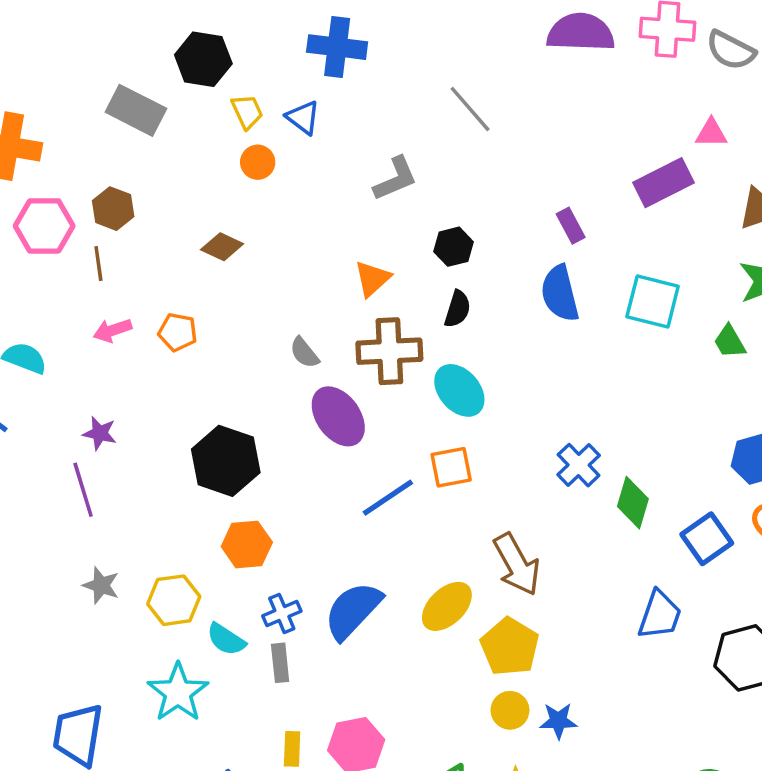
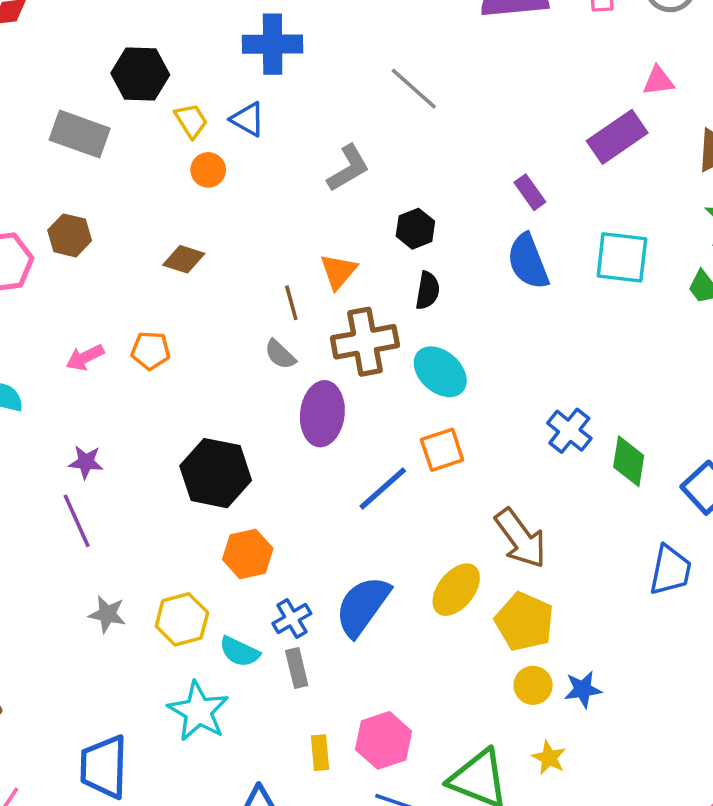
brown line: (98, 264) -> (291, 303), moved
purple ellipse: (338, 416) -> (322, 414), turned 50

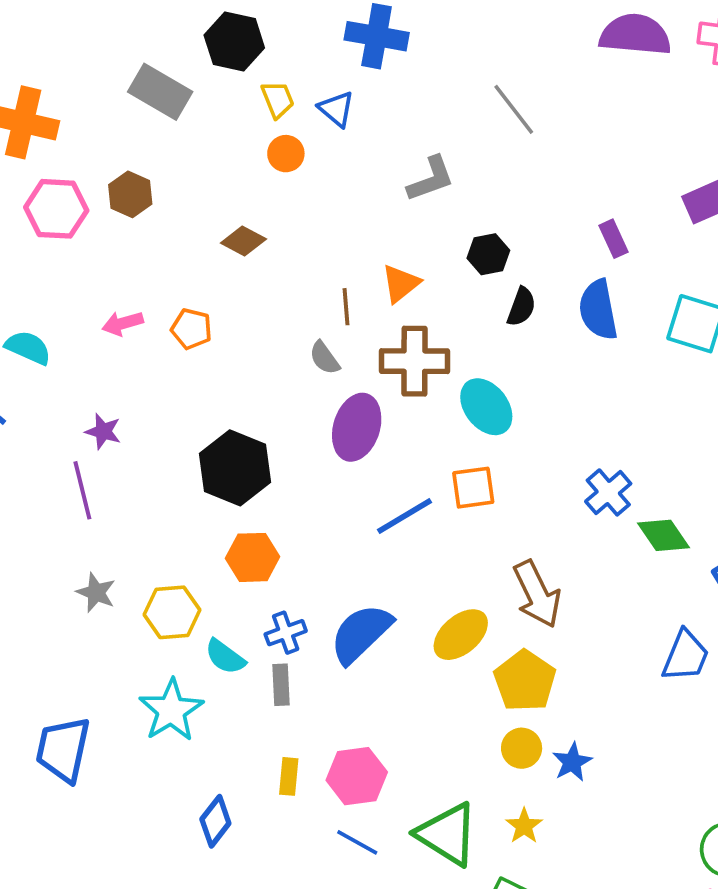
black semicircle: (428, 291) -> (521, 307), moved
green diamond: (629, 461) -> (664, 535), turned -54
blue star: (583, 689) -> (572, 762), turned -30

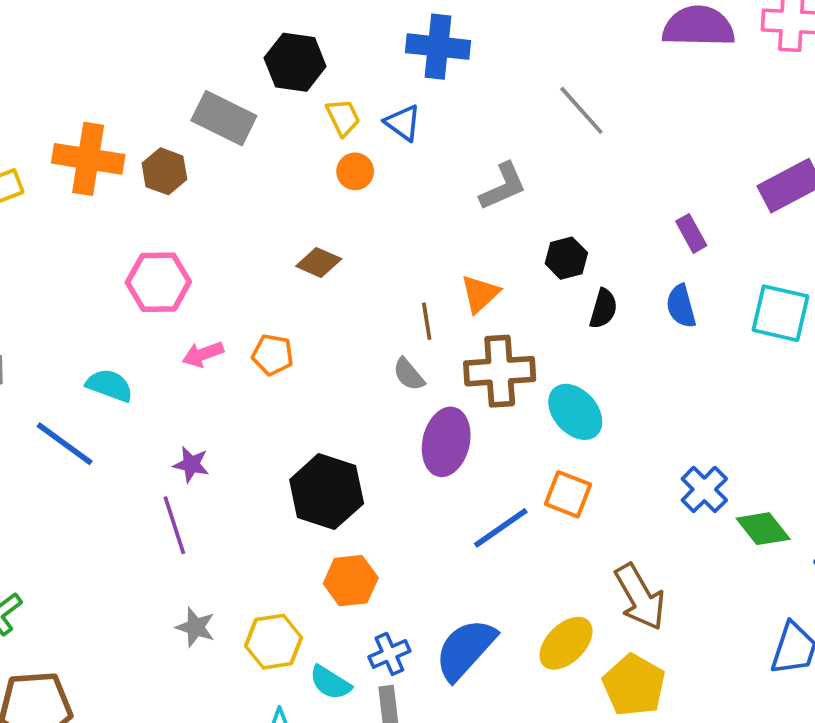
brown hexagon: (130, 194) -> (164, 171), moved
pink hexagon: (56, 209) -> (158, 282), moved
blue semicircle: (598, 310) -> (681, 306), size x0.7
orange square: (473, 488) -> (568, 494), turned 33

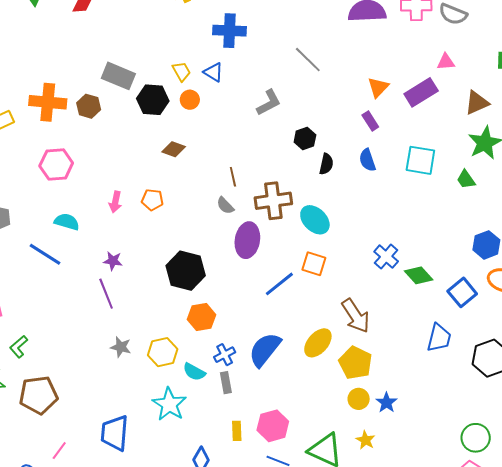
black hexagon: (295, 62) -> (153, 100), moved
pink hexagon: (158, 282) -> (56, 164), moved
orange triangle: (480, 294) -> (378, 87), moved
pink arrow: (203, 354) -> (115, 202), turned -55

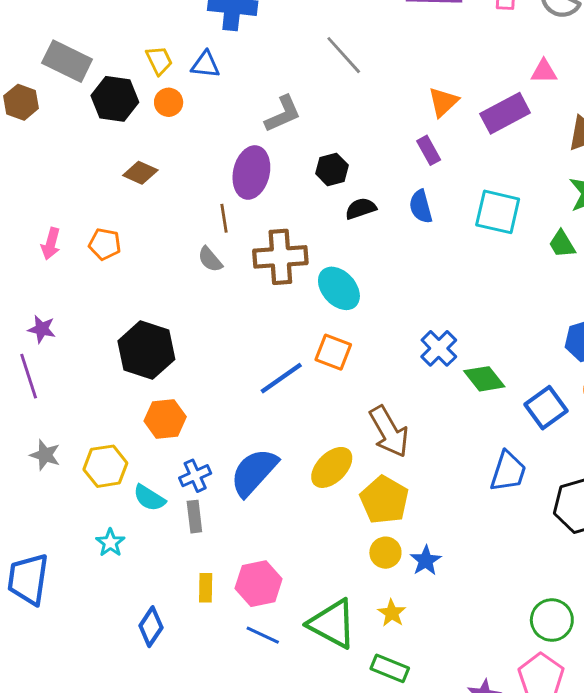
blue triangle: (213, 72) -> (206, 65), turned -30
black semicircle: (326, 164) -> (361, 209), turned -125
purple ellipse: (247, 240) -> (251, 172), moved
cyan star: (169, 404) -> (110, 543), size x0.6

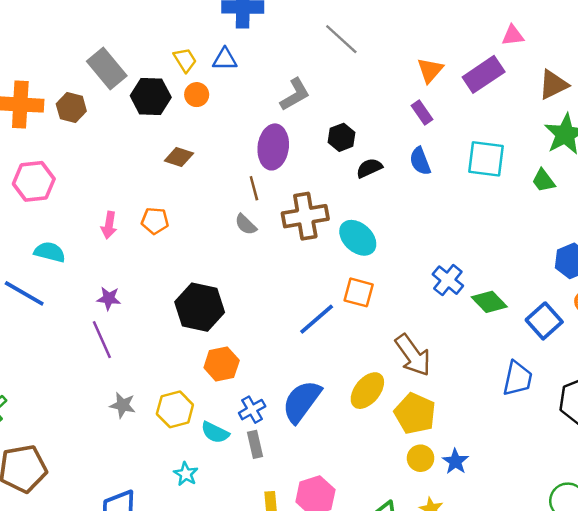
gray rectangle: (67, 61) -> (107, 68), turned 30

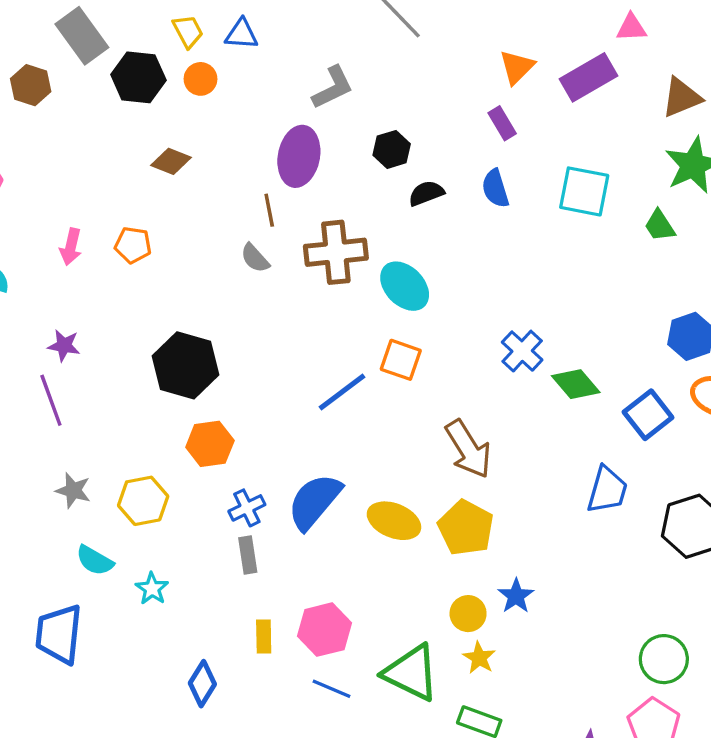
yellow ellipse: (367, 391) -> (394, 521), moved, turned 69
cyan semicircle: (215, 432) -> (95, 560), moved
yellow circle: (421, 458) -> (468, 614), moved

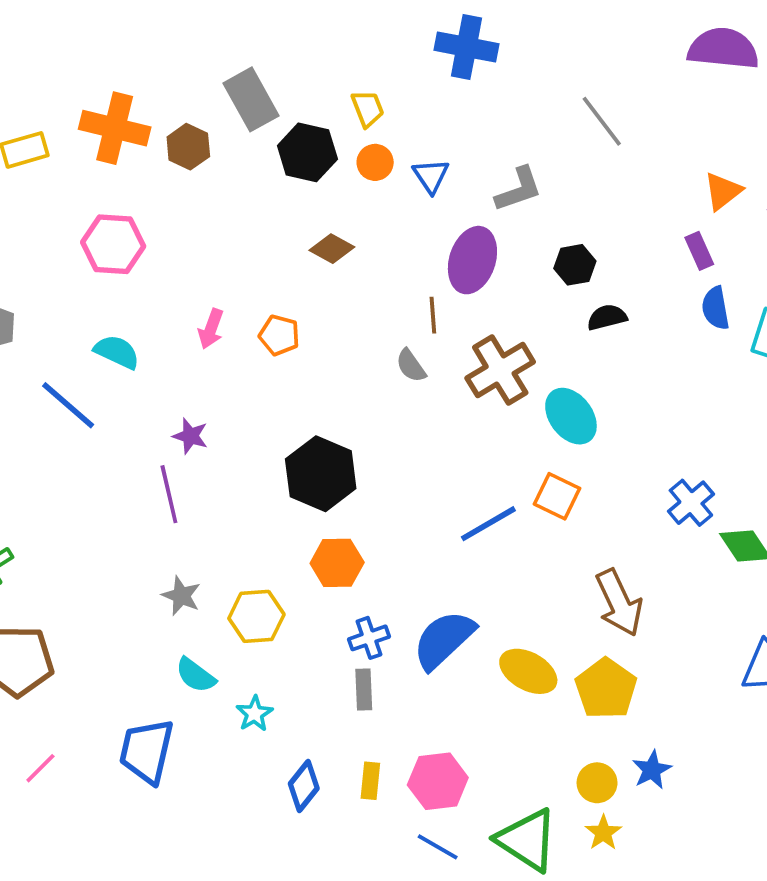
blue triangle: (241, 34) -> (431, 176), moved, turned 45
blue semicircle: (495, 188) -> (716, 308), moved
brown cross: (336, 252) -> (500, 370), turned -32
blue diamond: (202, 684) -> (304, 786), moved

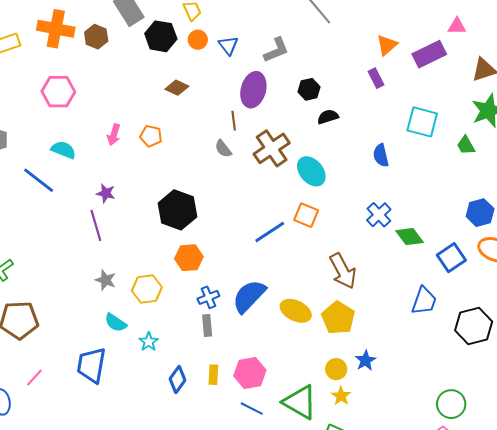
blue semicircle: (716, 308) -> (381, 155), moved

